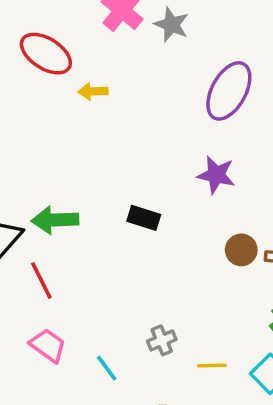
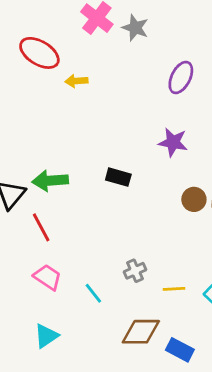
purple ellipse: (229, 91) -> (181, 77), size x0.7

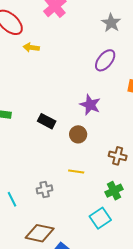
gray star: (135, 28) -> (111, 23), moved
brown circle: (194, 199) -> (78, 134), moved
yellow line: (174, 289) -> (76, 171), moved

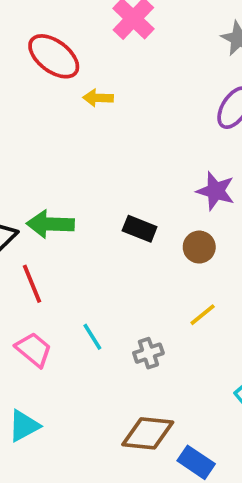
yellow line: (76, 171) -> (203, 315), turned -42
cyan line: (12, 199) -> (92, 337), moved

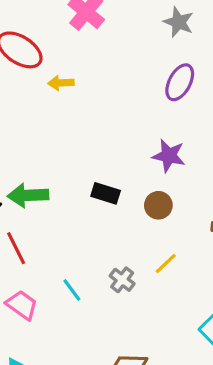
gray cross: (148, 353) -> (122, 280), moved, turned -30

